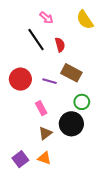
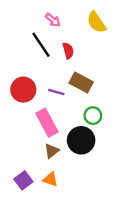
pink rectangle: (41, 108) -> (47, 123), size x1.6

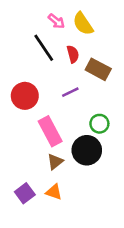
yellow semicircle: (96, 22) -> (83, 24), moved
brown rectangle: (81, 82) -> (98, 69), moved
purple line: (56, 92) -> (70, 92), moved, turned -42

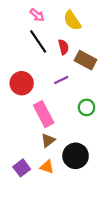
pink arrow: (56, 21) -> (37, 15), moved
black circle: (87, 150) -> (76, 156), moved

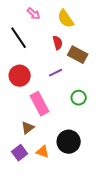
black line: (38, 41) -> (19, 38), moved
brown triangle: (48, 140) -> (28, 128), moved

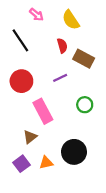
orange triangle: (43, 152) -> (46, 163), turned -32

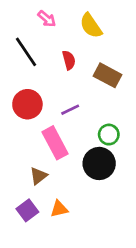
red semicircle: (62, 46) -> (69, 60), moved
purple line: (60, 78) -> (70, 110), moved
black circle: (74, 152) -> (99, 163), moved

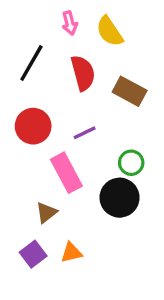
pink arrow: (47, 19) -> (70, 23), moved, turned 36
black line: (26, 52) -> (31, 63), turned 64
red semicircle: (69, 60) -> (83, 73), size x1.5

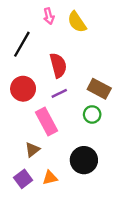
red semicircle: (83, 73) -> (58, 65), moved
brown rectangle: (130, 91) -> (99, 89), moved
black circle: (120, 198) -> (84, 160), moved

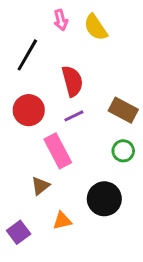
green circle: (92, 114) -> (123, 151), moved
purple square: (23, 179) -> (19, 232), moved

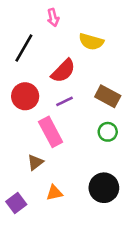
yellow semicircle: (96, 27) -> (91, 42), moved, turned -40
red semicircle: (72, 81) -> (63, 71), turned 60
black circle: (104, 199) -> (104, 188), moved

